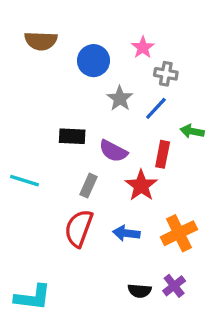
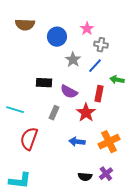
red semicircle: (79, 228) -> (29, 139), moved

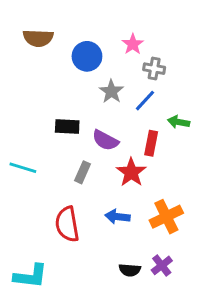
red semicircle: (29, 139) -> (67, 224), moved, turned -30

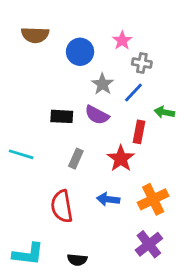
purple semicircle: (105, 140) -> (97, 115), moved
purple cross: (162, 265) -> (149, 244), size x1.4
black semicircle: (130, 270) -> (77, 260), moved

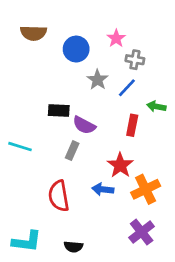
purple semicircle: (97, 115) -> (84, 125), moved
red star: (121, 159) -> (120, 165), moved

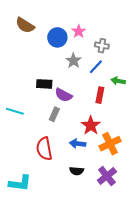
brown semicircle: (33, 33) -> (25, 25), turned 30
pink star: (116, 38) -> (79, 31), moved
black semicircle: (73, 247) -> (77, 171), moved

